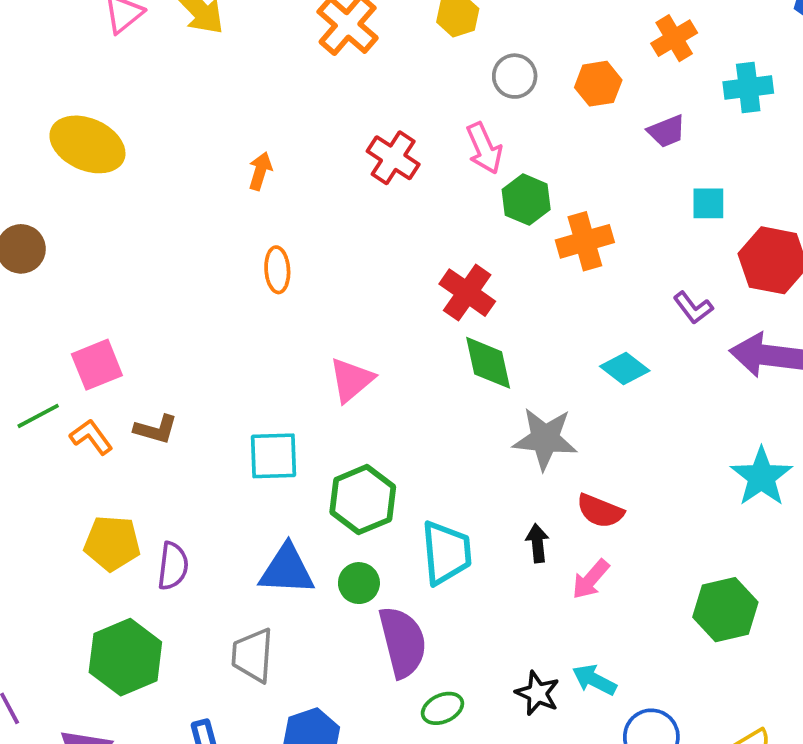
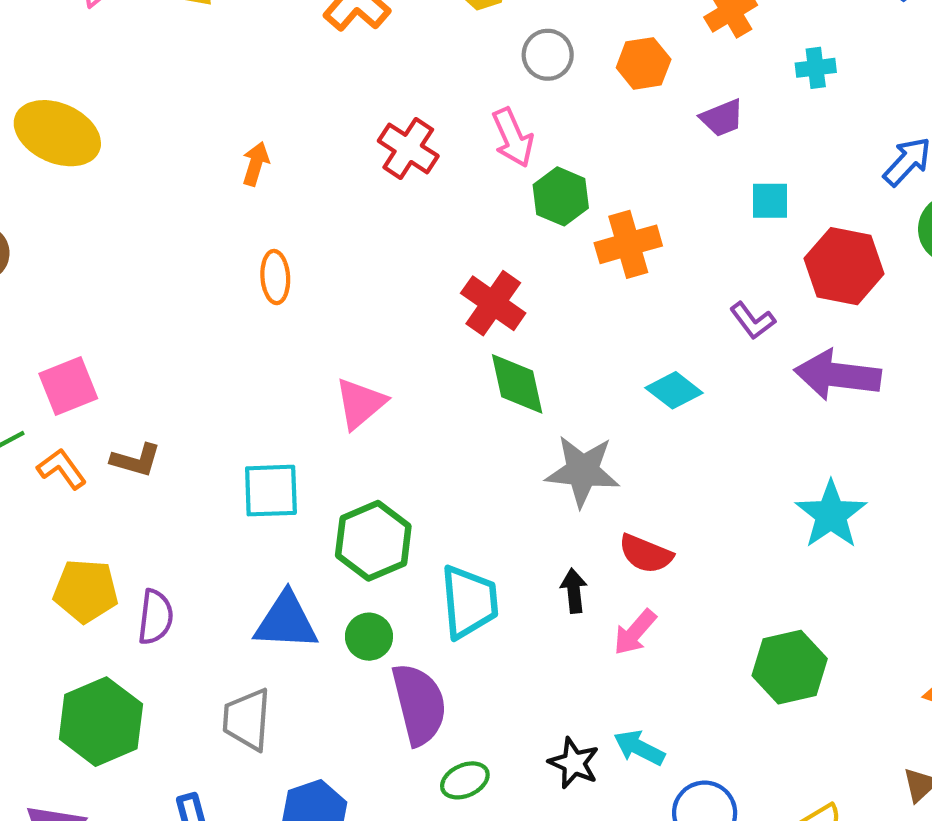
cyan cross: (748, 87) -> (816, 68), size x0.7

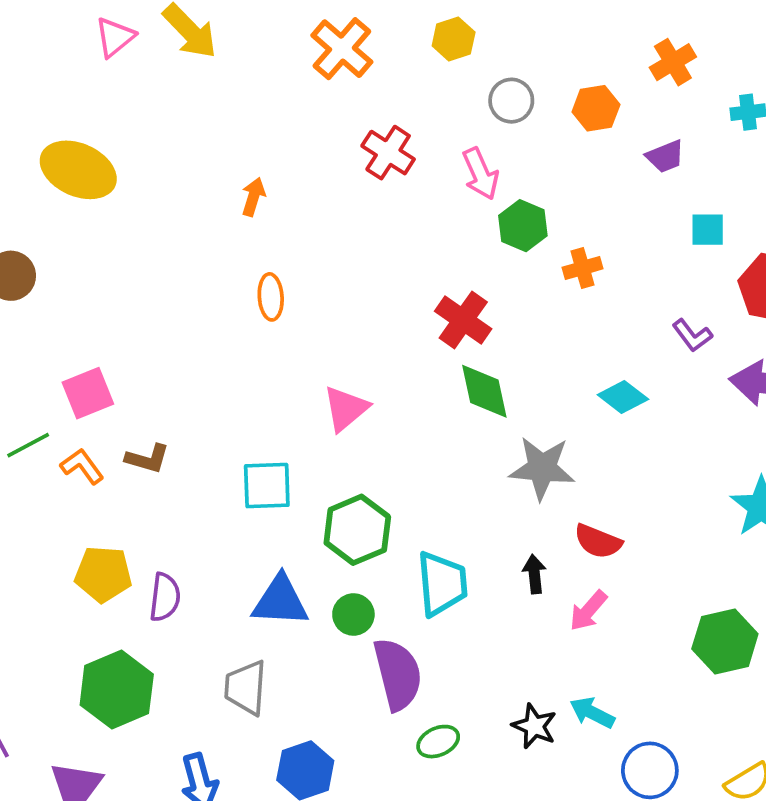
red cross: (408, 148) -> (388, 153), moved
orange cross: (628, 244) -> (582, 268), size x0.7

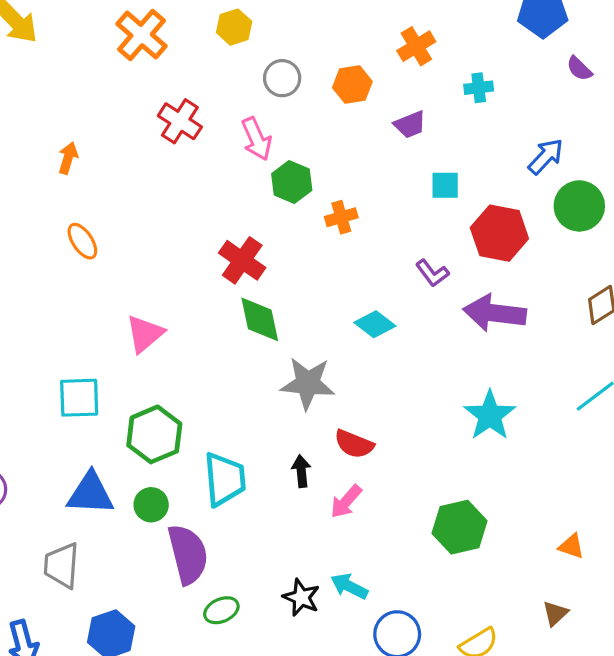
orange ellipse: (271, 297) -> (82, 241), turned -30

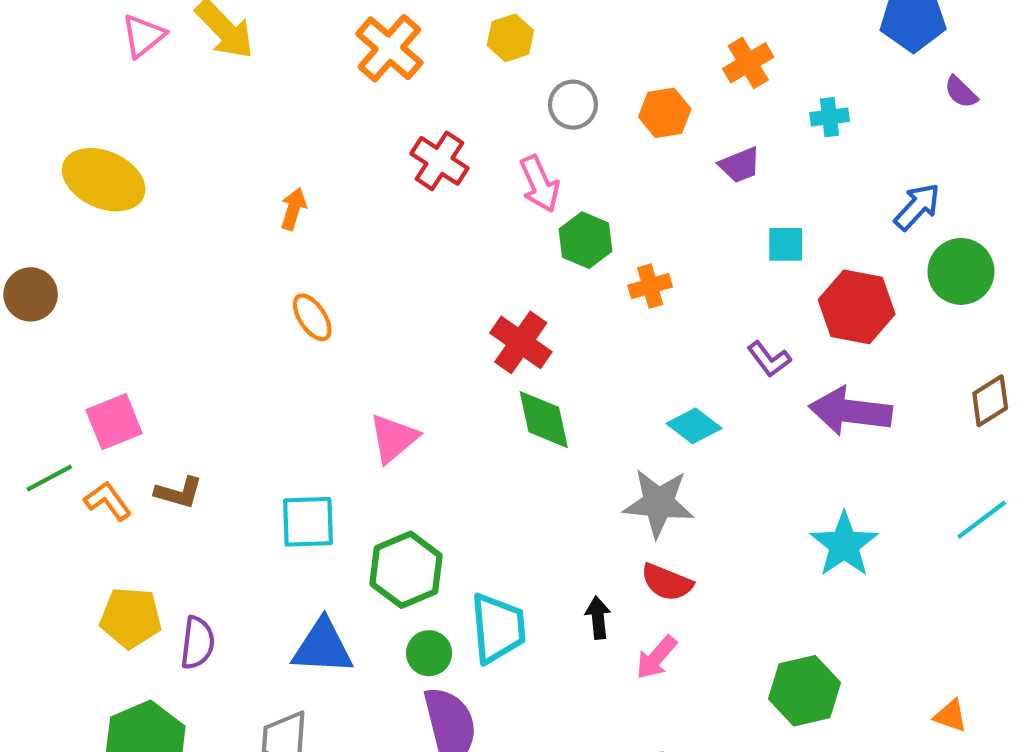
gray star: (308, 383) -> (658, 503), moved
green circle: (151, 505) -> (429, 653), moved

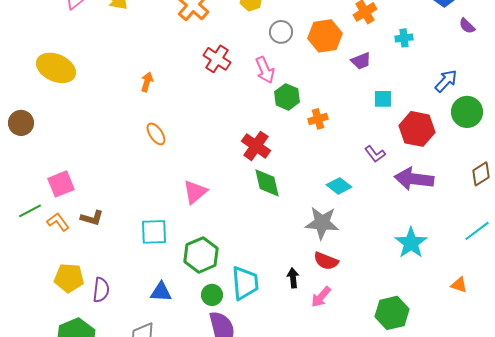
orange hexagon: (665, 113) -> (325, 36), size x1.4
blue triangle: (323, 647) -> (161, 292), size x0.7
orange triangle: (951, 716) -> (459, 285), moved

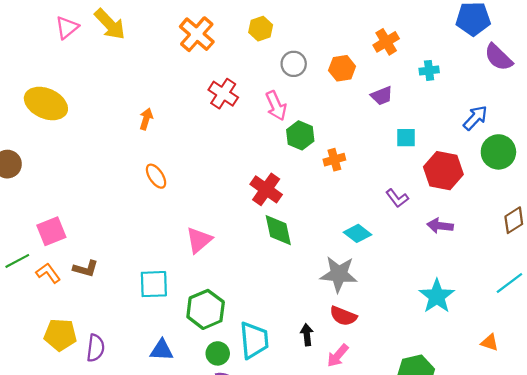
purple semicircle: (467, 26) -> (498, 57), size x1.6
orange hexagon: (325, 36) -> (342, 68), size x0.7
purple arrow: (414, 179) -> (440, 226), size x0.6

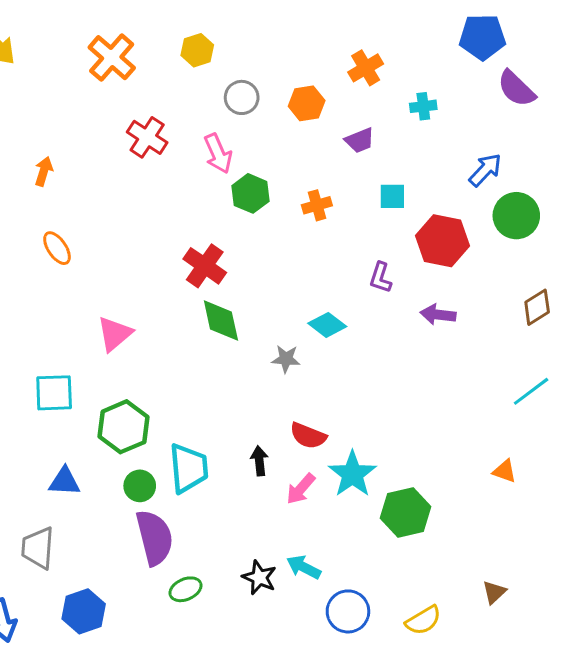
orange cross: (334, 160) -> (317, 205), moved
purple L-shape: (397, 198) -> (380, 278), turned 55
gray star: (339, 274) -> (286, 359), moved, size x0.6
cyan star: (437, 296) -> (352, 474), moved

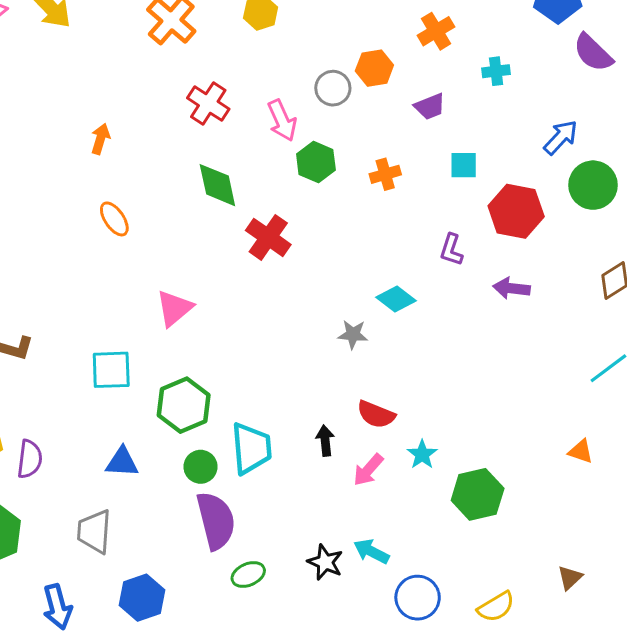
gray circle: (242, 97) -> (333, 88), moved
green diamond: (221, 320) -> (217, 185), moved
cyan star: (352, 474) -> (422, 454), size x0.6

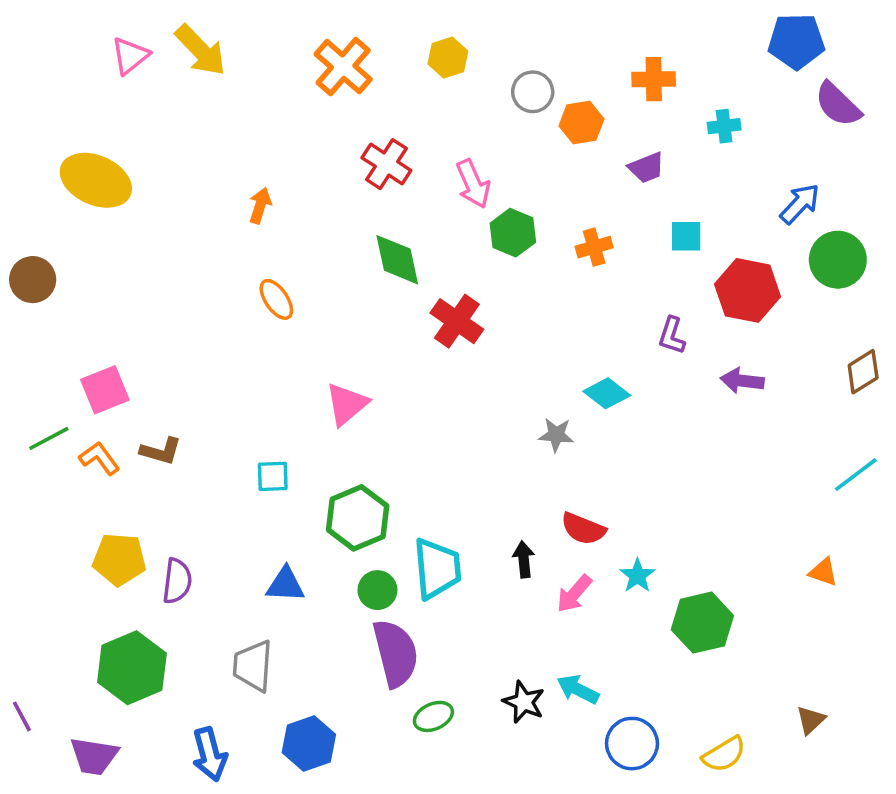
orange cross: (436, 31) -> (654, 79), turned 30
gray circle: (333, 88) -> (533, 92), moved
cyan square: (111, 370) -> (273, 476), size x0.7

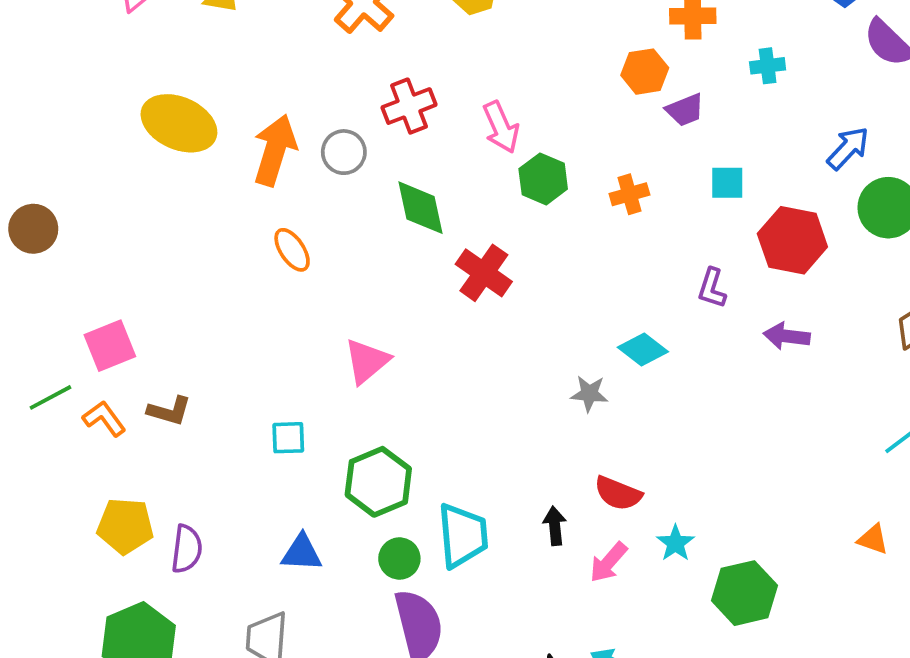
gray circle: (533, 92) -> (344, 152), moved
orange hexagon: (581, 123) -> (645, 72), moved
red cross: (386, 164) -> (409, 106), turned 36
yellow ellipse: (96, 180) -> (179, 123), moved
orange arrow: (260, 206) -> (275, 150), size x1.8

